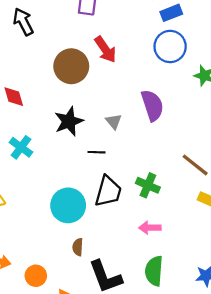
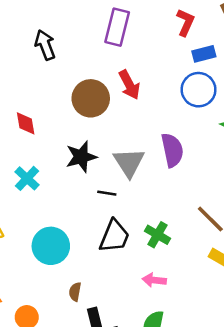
gray triangle: (114, 121) -> (129, 162), size x1.8
cyan circle: (68, 205) -> (51, 246), moved

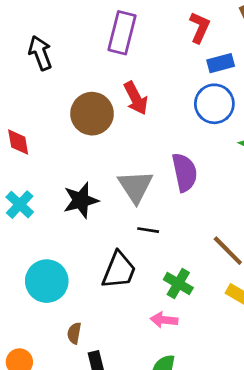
black star: (81, 157) -> (81, 200), moved
black line: (107, 193) -> (148, 230), moved
green cross: (157, 235) -> (178, 284), moved

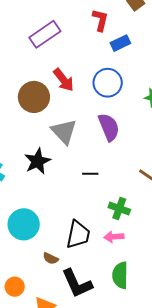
purple rectangle: (122, 33) -> (45, 34), turned 52
blue circle: (214, 104) -> (108, 83), moved
gray triangle: (135, 186) -> (64, 131), moved
black trapezoid: (119, 270) -> (78, 235), moved
brown semicircle: (74, 333) -> (51, 258), turned -63

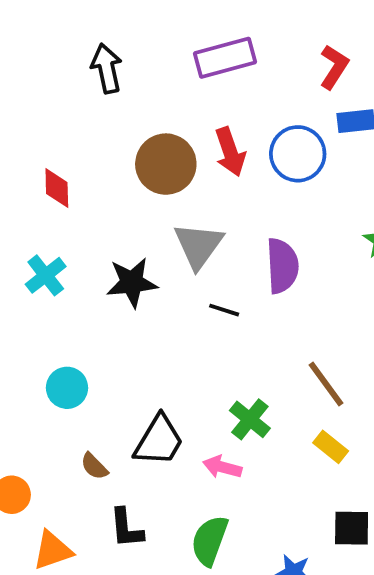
blue circle: (108, 83) -> (298, 154), moved
black line: (90, 174) -> (224, 310), moved
cyan circle: (24, 224) -> (67, 388), size x0.7
black L-shape: (77, 283) -> (126, 528), size x0.7

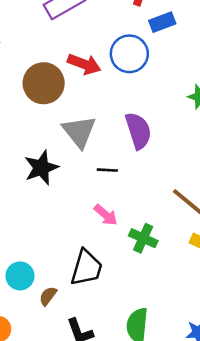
red arrow: (230, 152) -> (84, 64), turned -36
cyan circle: (67, 388) -> (20, 276), moved
brown semicircle: (94, 466) -> (48, 296), turned 96
pink arrow: (222, 467) -> (106, 215), moved, turned -140

